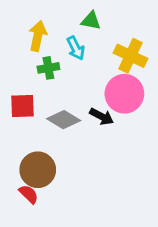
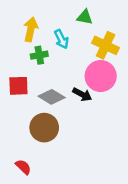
green triangle: (91, 21) -> (85, 17), moved
brown circle: (38, 170) -> (44, 128), moved
red semicircle: (29, 194) -> (23, 167), moved

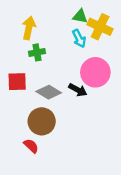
cyan arrow: (61, 39) -> (79, 38), moved
yellow cross: (106, 45) -> (100, 27), moved
red semicircle: (23, 167) -> (31, 146), moved

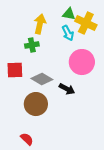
yellow arrow: (29, 28) -> (40, 24), moved
black arrow: (78, 90) -> (67, 89), moved
red semicircle: (31, 146) -> (27, 139), moved

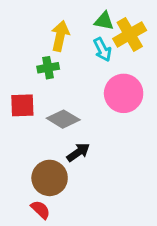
yellow cross: (86, 23) -> (130, 34), turned 35
black arrow: (67, 89) -> (78, 152), moved, turned -63
brown circle: (36, 104) -> (50, 178), moved

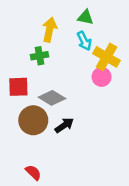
yellow cross: (130, 34) -> (107, 57), moved, turned -30
pink circle: (124, 93) -> (102, 77), size x0.6
brown circle: (50, 178) -> (33, 120), moved

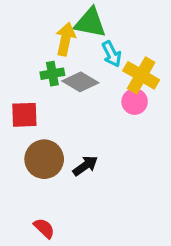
green triangle: (85, 17) -> (90, 23), moved, size x1.5
gray diamond: (52, 98) -> (80, 82), moved

